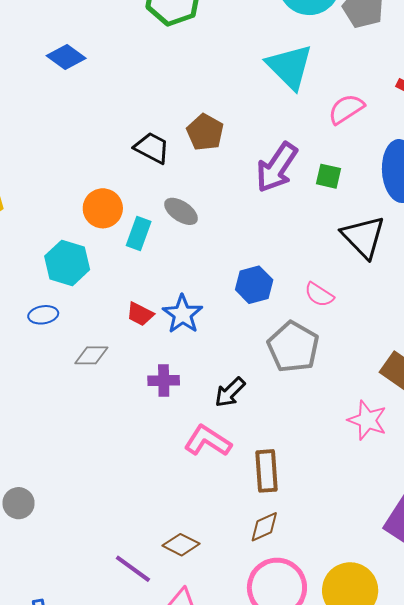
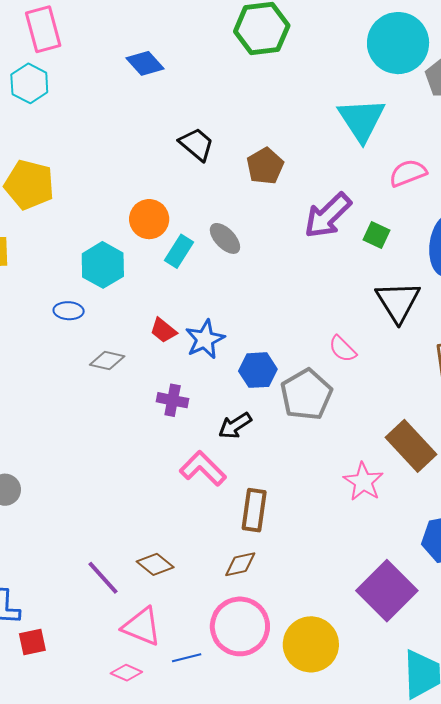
black trapezoid: (152, 148) -> (196, 144), moved
blue hexagon: (254, 285) -> (258, 370), moved

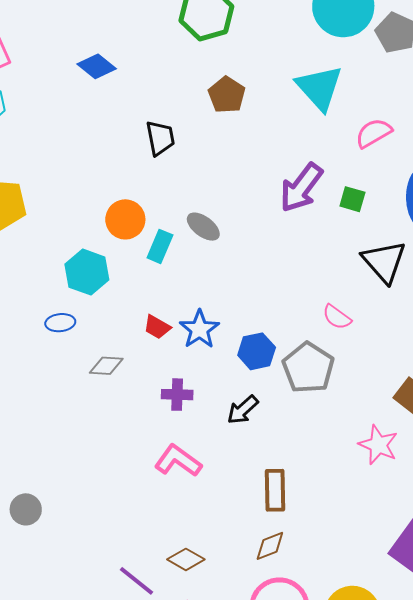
black trapezoid: (196, 144) -> (160, 138), turned 48
brown pentagon: (265, 166) -> (227, 95), moved
pink L-shape: (203, 468) -> (178, 461), moved

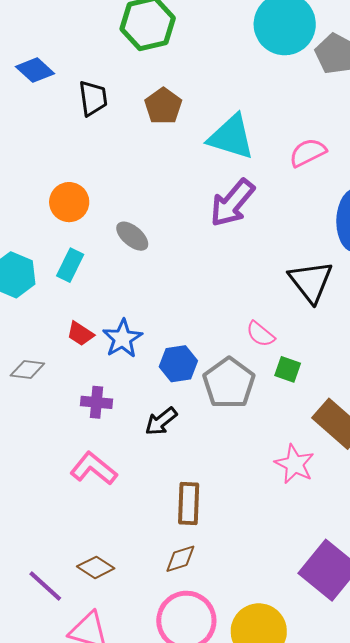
cyan triangle: (319, 88) -> (231, 137), moved, turned -34
black trapezoid: (160, 138) -> (93, 98), moved
green square: (352, 199) -> (288, 369), moved
orange circle: (125, 219) -> (69, 202), moved
cyan rectangle: (160, 246) -> (70, 265), moved

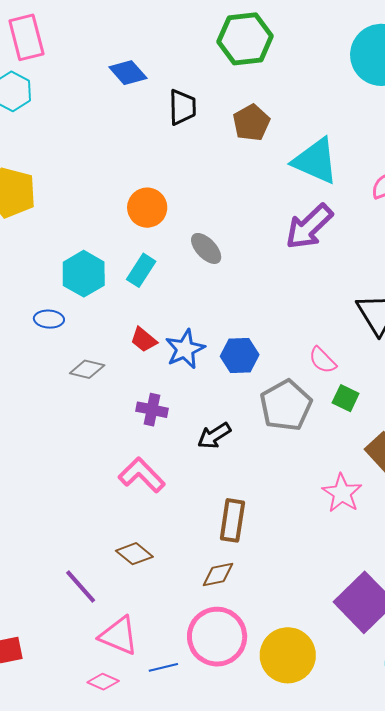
blue hexagon: (178, 364) -> (240, 355), moved
brown diamond: (96, 567) -> (134, 554), moved

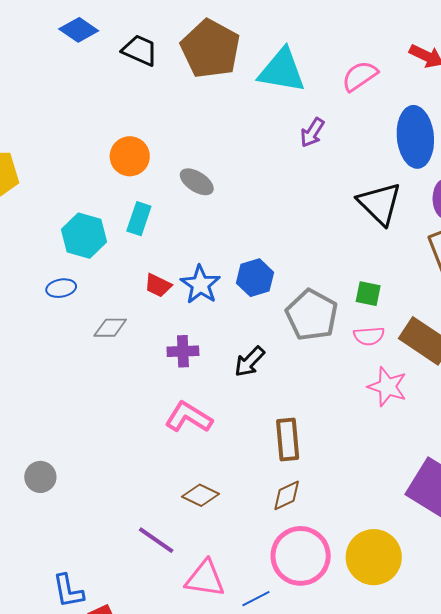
black trapezoid: (182, 107) -> (140, 50), turned -51
brown pentagon: (251, 123) -> (210, 49), size x1.6
purple arrow: (309, 227) -> (312, 132), moved, size x0.6
pink semicircle: (323, 360) -> (369, 336), moved, turned -36

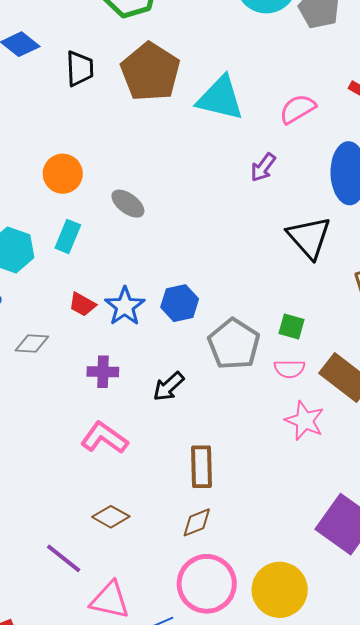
black trapezoid: (140, 50) -> (80, 69), turned 60
purple arrow: (312, 132) -> (263, 167), moved

